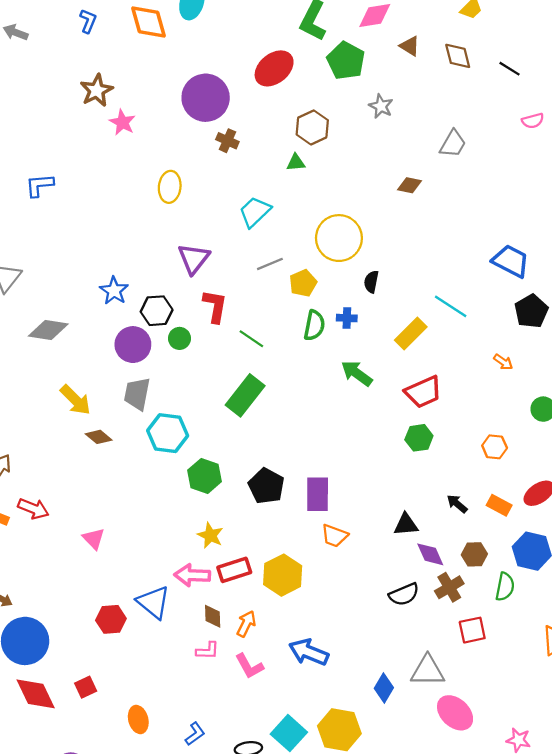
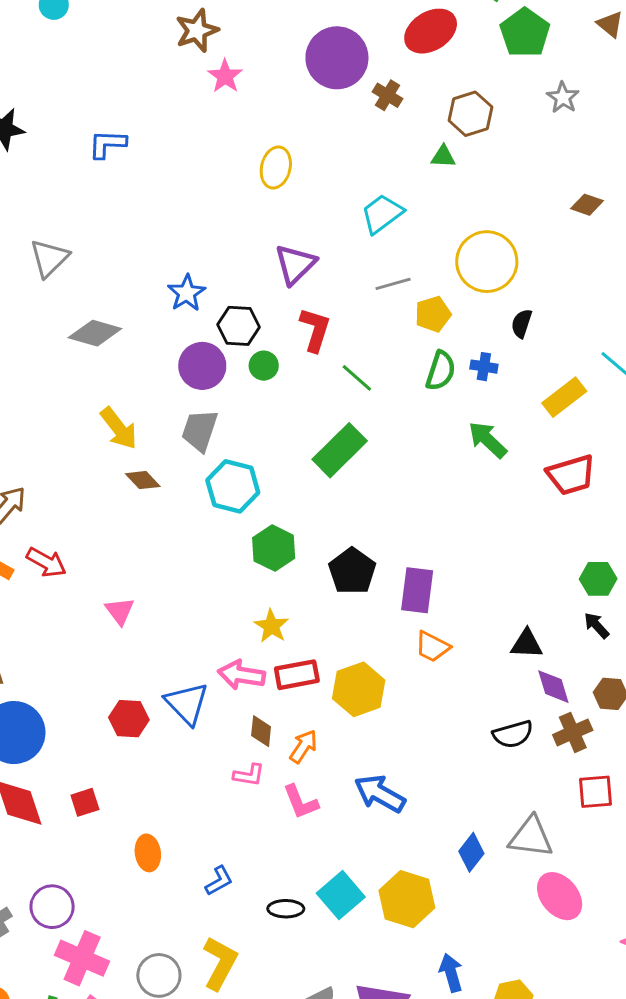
brown cross: (227, 141) -> (388, 95), moved
green hexagon: (419, 438) -> (598, 579), moved

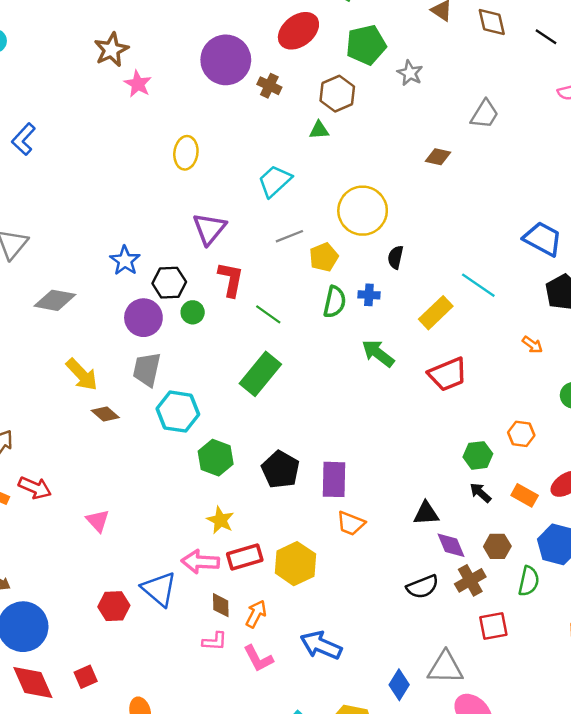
green pentagon: (525, 33) -> (366, 45), moved, turned 30
blue L-shape: (107, 144) -> (24, 139), moved, turned -44

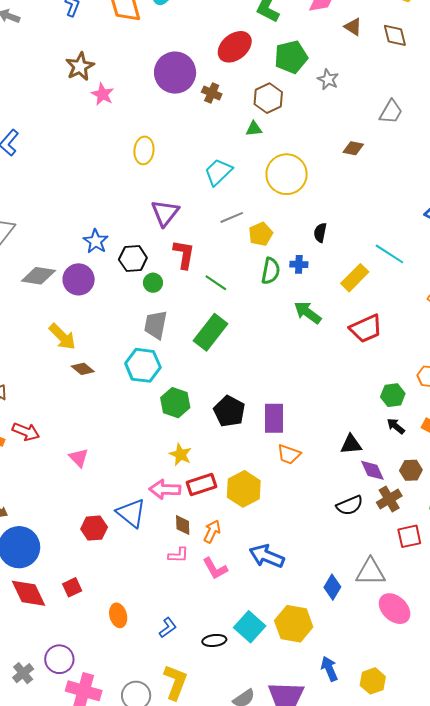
yellow circle: (363, 211) -> (287, 174), moved
purple circle: (143, 318) -> (79, 279), moved
gray trapezoid: (147, 369) -> (156, 325), moved

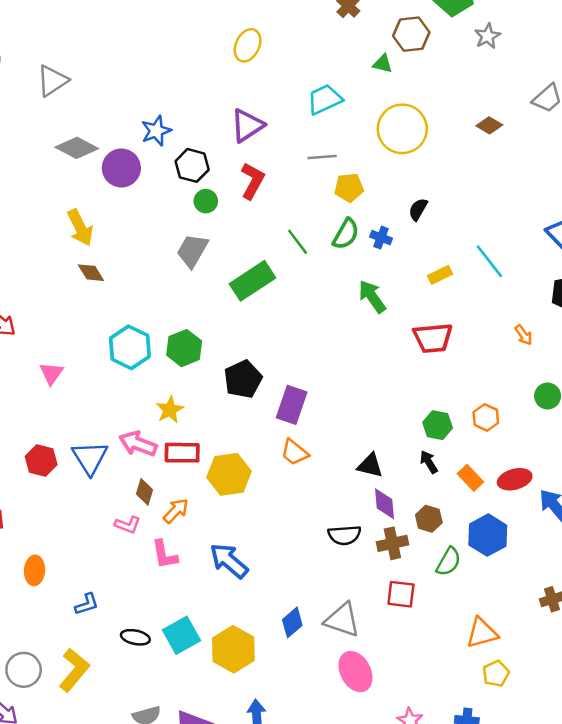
yellow rectangle: (355, 278) -> (440, 275), size x0.7
green line: (216, 283) -> (298, 242), moved
cyan hexagon: (143, 365) -> (130, 347), moved

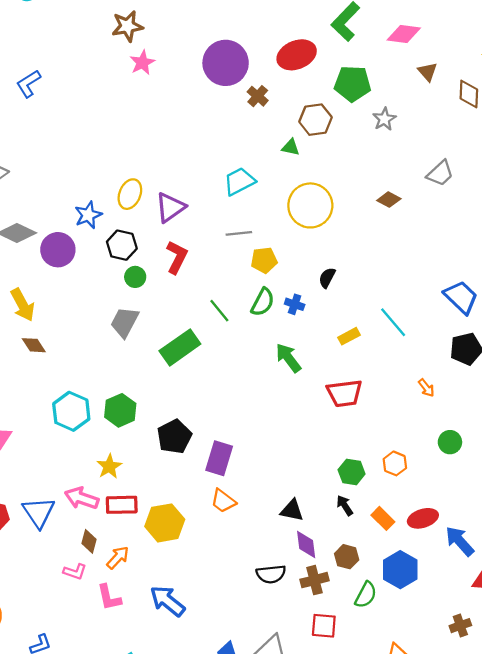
yellow ellipse: (248, 45) -> (130, 194), moved

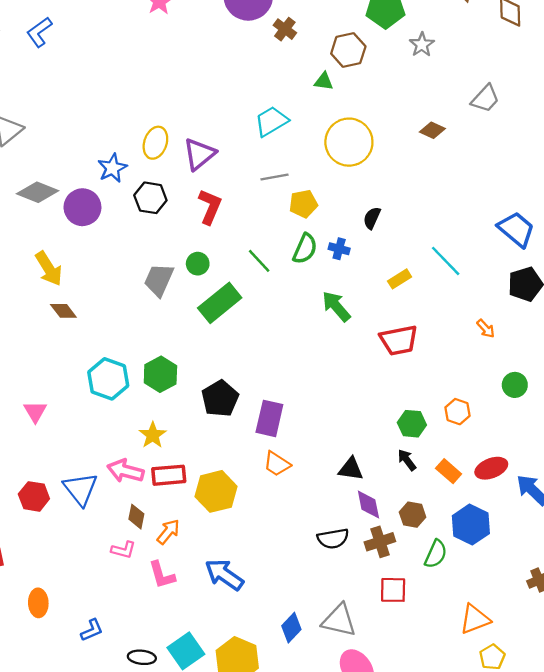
green circle: (135, 277) -> (198, 264), moved

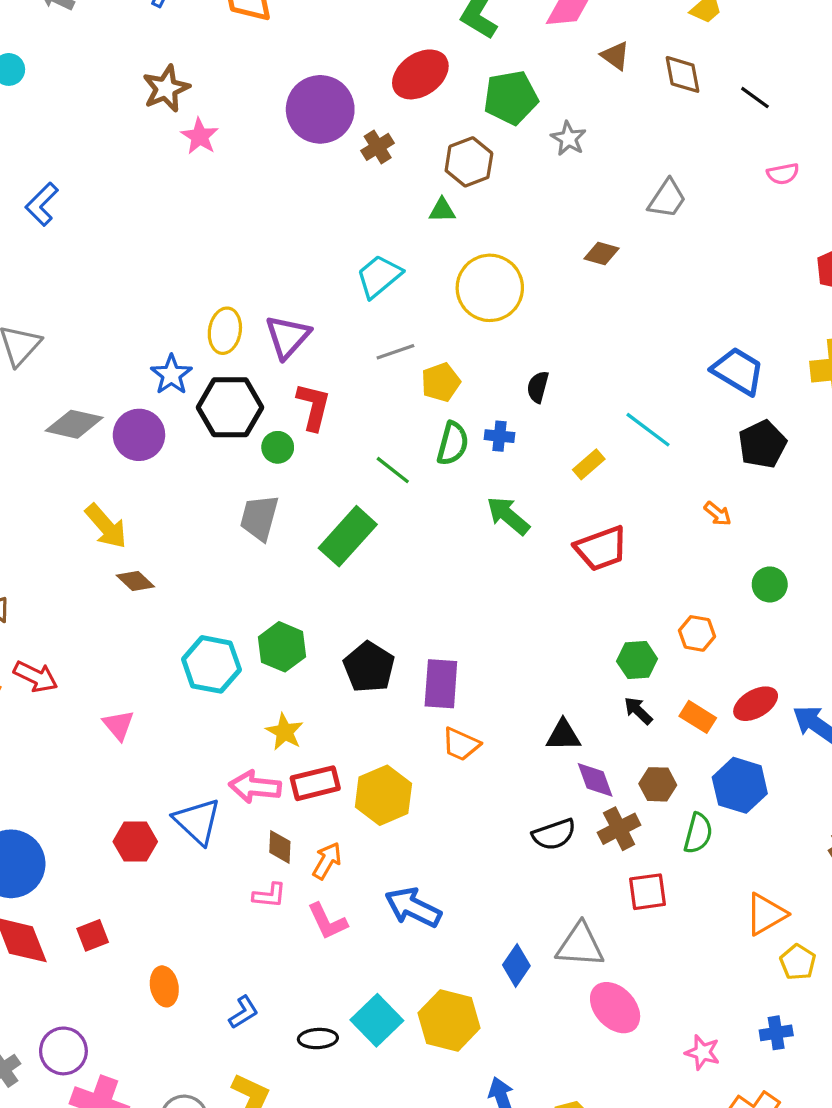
brown cross: (285, 29) -> (378, 147), turned 30
black hexagon: (150, 198) -> (230, 407), size x1.4
green circle: (198, 264) -> (278, 447), moved

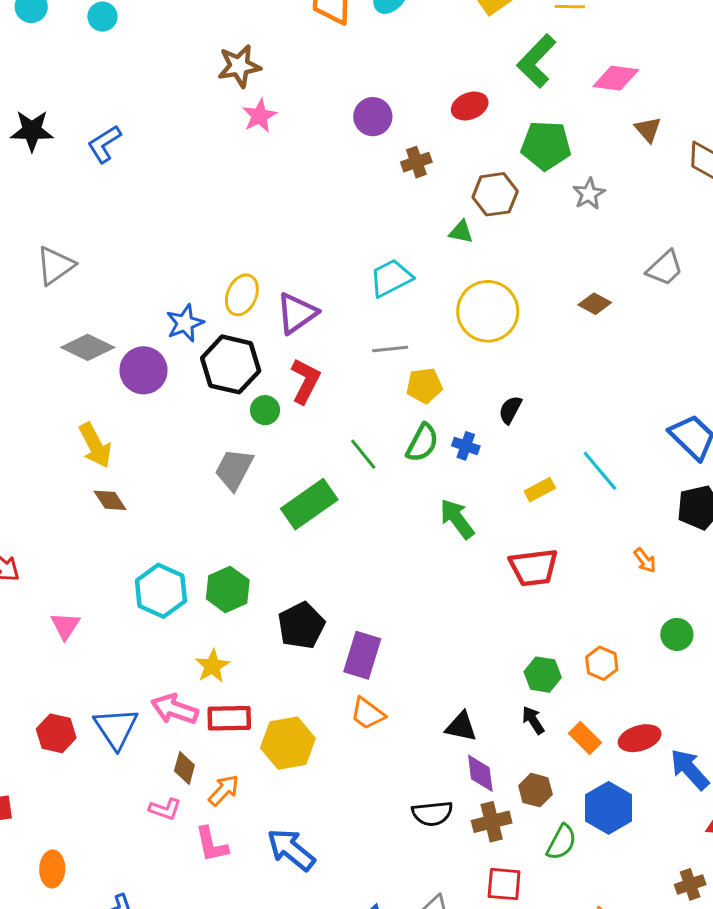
red ellipse: (420, 74) -> (470, 106), size x0.7
purple circle: (320, 109) -> (373, 117), size x0.6

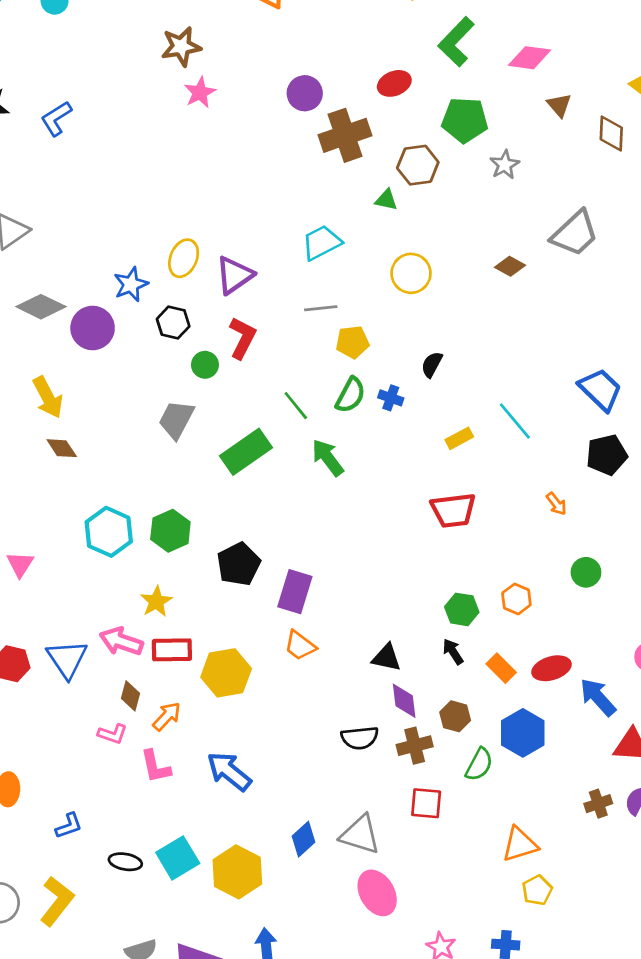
brown cross: (416, 162) -> (345, 135), size x1.8
gray trapezoid: (665, 268) -> (575, 233), size x1.4
yellow circle: (488, 311) -> (411, 273), size x0.7
black hexagon: (231, 364) -> (173, 323), size x0.6
green arrow: (457, 519) -> (328, 458), moved

